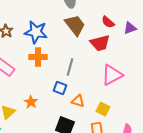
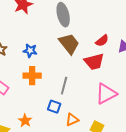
red semicircle: (108, 22) -> (102, 41), turned -80
blue star: (36, 32) -> (30, 51), size x0.6
orange triangle: (78, 101) -> (72, 120), turned -40

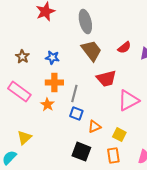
red trapezoid: (94, 62) -> (106, 79), moved
gray line: (64, 86) -> (74, 94), moved
orange star: (25, 121) -> (47, 105), moved

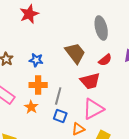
gray ellipse: (85, 22) -> (101, 28), moved
red semicircle: (124, 48) -> (105, 60), moved
pink triangle: (128, 101) -> (93, 109), moved

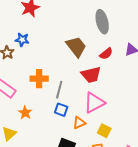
blue star: (36, 60) -> (22, 40), moved
orange star: (31, 107) -> (25, 113), moved

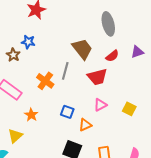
orange cross: (39, 79) -> (45, 81), turned 36
gray line: (59, 90) -> (65, 71), moved
pink triangle: (94, 103) -> (100, 105), size x0.6
yellow square: (104, 131) -> (129, 109), moved

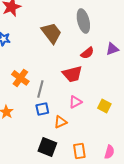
brown trapezoid: (82, 49) -> (51, 33), moved
gray line: (65, 71) -> (40, 89), moved
blue square: (67, 112) -> (42, 109), turned -32

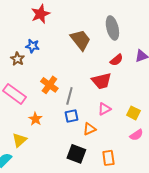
pink semicircle: (109, 152) -> (136, 135), moved, turned 40

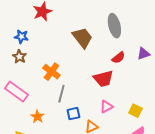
blue star: (32, 46) -> (21, 37), moved
orange cross: (49, 85) -> (51, 72), moved
gray line: (69, 96) -> (61, 94), moved

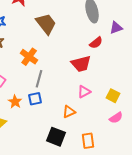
brown trapezoid: (82, 38) -> (46, 24), moved
purple triangle: (143, 54) -> (116, 28), moved
blue square: (73, 114) -> (35, 99), moved

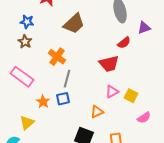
brown trapezoid: (46, 24) -> (74, 24), turned 85
yellow square: (113, 96) -> (131, 96), moved

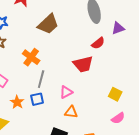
pink triangle: (112, 92) -> (66, 92), moved
yellow square: (131, 96) -> (115, 94), moved
orange triangle: (97, 112) -> (71, 112), turned 32

